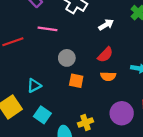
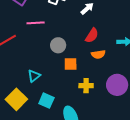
yellow cross: (86, 122) -> (86, 86), moved, turned 32

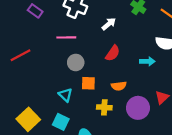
pink line: (36, 23) -> (66, 37), moved
orange semicircle: (98, 54) -> (119, 86), moved
cyan triangle: (34, 76) -> (65, 95), moved, turned -40

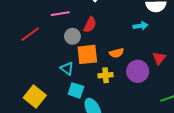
red semicircle: (113, 53) -> (90, 25), moved
red line: (20, 55) -> (30, 34), moved
orange square: (88, 83) -> (87, 54), size x1.5
cyan square: (61, 122) -> (76, 90), moved

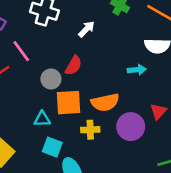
pink line: (60, 14) -> (21, 51), moved, turned 60
orange semicircle: (117, 53) -> (105, 102), size x1.5
cyan triangle: (67, 68) -> (42, 119), turned -40

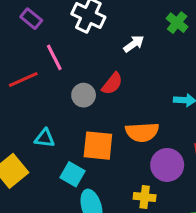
orange square: (68, 103) -> (98, 146), moved
cyan triangle: (42, 119) -> (45, 138), moved
yellow cross: (90, 130) -> (145, 197), moved

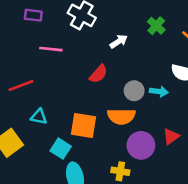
purple rectangle: (31, 19) -> (33, 15), turned -36
pink line: (54, 57) -> (51, 49), turned -60
red line: (23, 80) -> (21, 85), moved
gray circle: (84, 95) -> (134, 91), moved

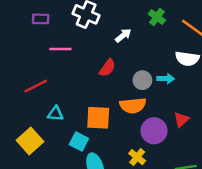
yellow cross: (120, 171) -> (137, 157), turned 35

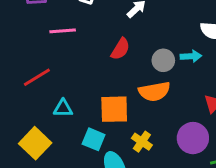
purple circle: (154, 131) -> (193, 138), moved
yellow cross: (137, 157) -> (142, 142), moved

